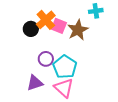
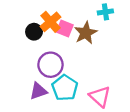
purple circle: (46, 59) -> (50, 65), size x1.5
cyan pentagon: (65, 67) -> (65, 88), moved
pink triangle: (64, 88) -> (100, 97), moved

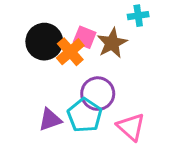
orange cross: (50, 22) -> (70, 52), moved
black circle: (34, 32) -> (44, 42), size x1.6
purple circle: (50, 65) -> (98, 94), moved

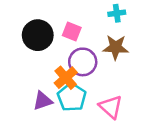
brown star: (112, 43) -> (116, 47), moved, turned 30
orange cross: (70, 52) -> (66, 78), moved
purple circle: (98, 94) -> (83, 62), moved

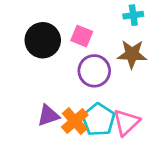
orange cross: (66, 78) -> (75, 121), moved
cyan pentagon: (72, 97) -> (98, 120), moved
pink triangle: (111, 107) -> (126, 122), turned 35

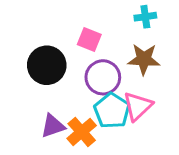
black circle: (43, 40) -> (47, 65), moved
cyan pentagon: (98, 120) -> (112, 111), moved
pink triangle: (126, 122) -> (138, 106), moved

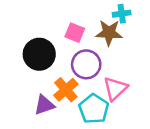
brown star: (144, 59) -> (109, 33), moved
cyan pentagon: (112, 111) -> (94, 109), moved
orange cross: (82, 132) -> (66, 90), moved

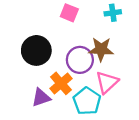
pink square: (75, 33) -> (69, 13), moved
brown star: (109, 33) -> (101, 49), moved

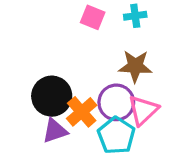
cyan cross: (113, 13) -> (135, 16), moved
black circle: (36, 50) -> (52, 96), moved
purple circle: (80, 60) -> (116, 102), moved

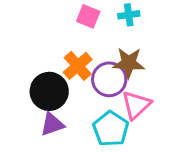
purple circle: (116, 102) -> (109, 79), moved
orange cross: (82, 112) -> (78, 66), moved

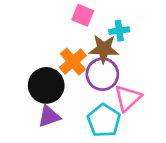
cyan cross: (129, 15) -> (119, 31), moved
brown star: (129, 63) -> (104, 49), moved

